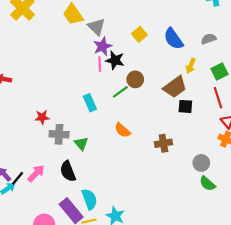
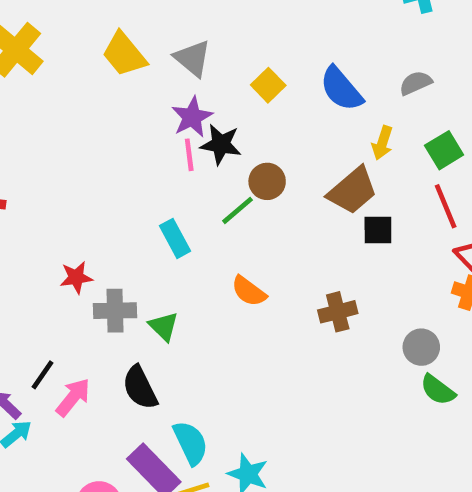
gray triangle: (96, 27) -> (193, 58), moved
black line: (18, 178) -> (42, 375), moved

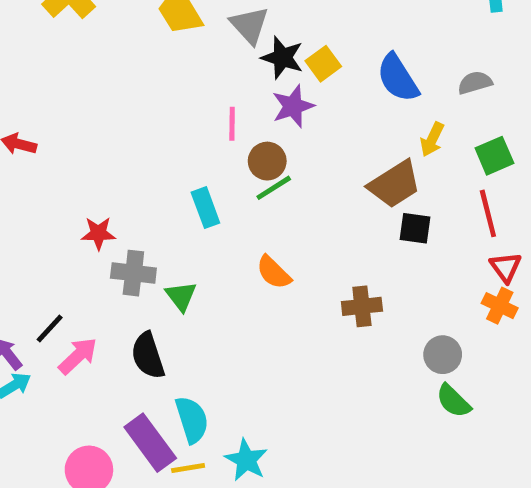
purple star: (192, 117) -> (293, 106), moved
black star: (221, 144) -> (282, 58), moved
brown circle: (267, 181) -> (267, 161), moved

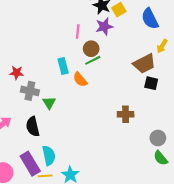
orange semicircle: (274, 272) -> (80, 80), moved

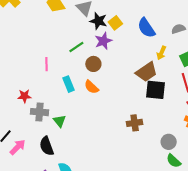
pink line: (78, 31) -> (46, 64), moved
green line: (93, 60) -> (76, 47), moved
orange semicircle: (80, 80) -> (91, 87), moved
black square: (151, 83) -> (155, 90), size x1.5

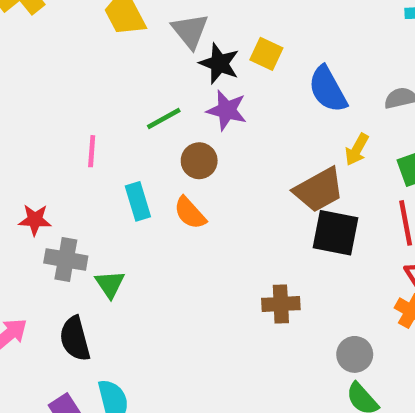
yellow square: (115, 23) -> (266, 54), moved, turned -32
purple star: (103, 41) -> (227, 110), turned 30

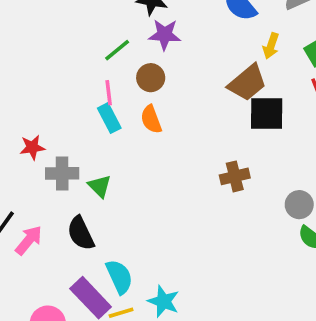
pink line: (92, 151) -> (109, 93), moved
orange semicircle: (190, 213) -> (151, 119), turned 32

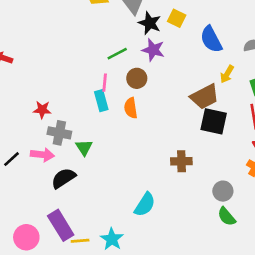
black semicircle: (81, 233) -> (63, 178), turned 70
pink arrow: (29, 240) -> (42, 155), moved, turned 45
cyan semicircle: (119, 277) -> (145, 205), moved, turned 45

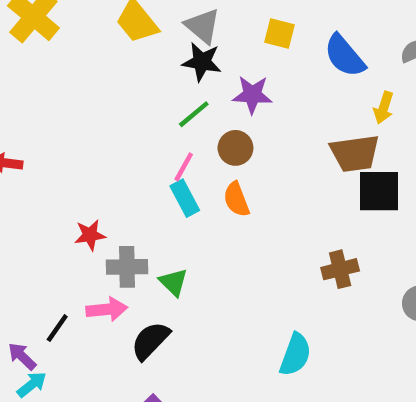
black star: (150, 23) -> (202, 62), moved
pink line: (105, 83) -> (184, 167), turned 36
brown trapezoid: (205, 97) -> (355, 153), turned 32

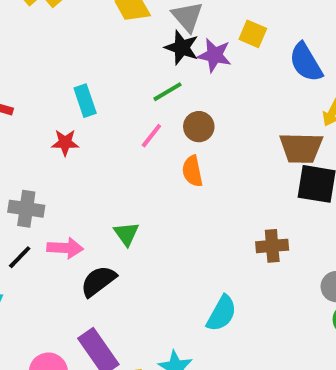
purple star: (252, 95) -> (214, 55), moved
cyan rectangle: (185, 198) -> (85, 101), moved
red star: (90, 235) -> (65, 143), moved
gray cross: (127, 267) -> (26, 209), moved

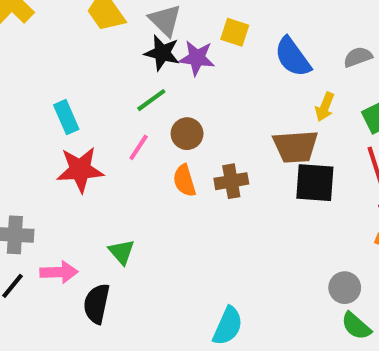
red star: (65, 143) -> (80, 170), moved, size x1.6
brown cross: (272, 246) -> (231, 181), moved
black semicircle: (98, 281) -> (97, 304), turned -36

